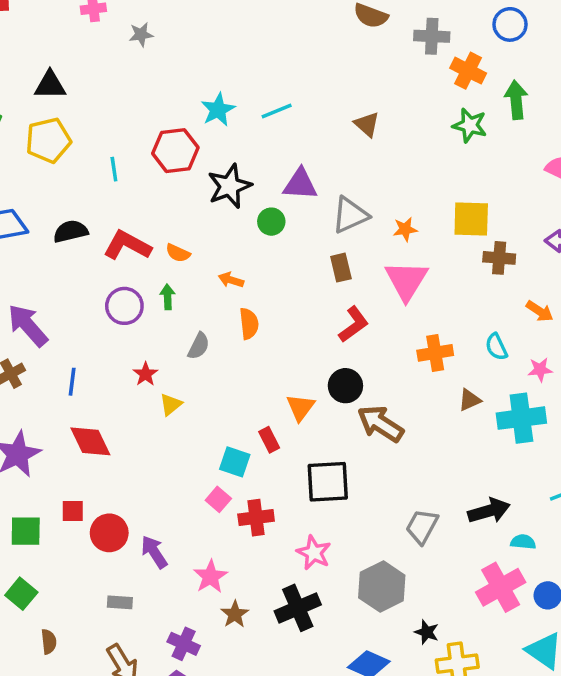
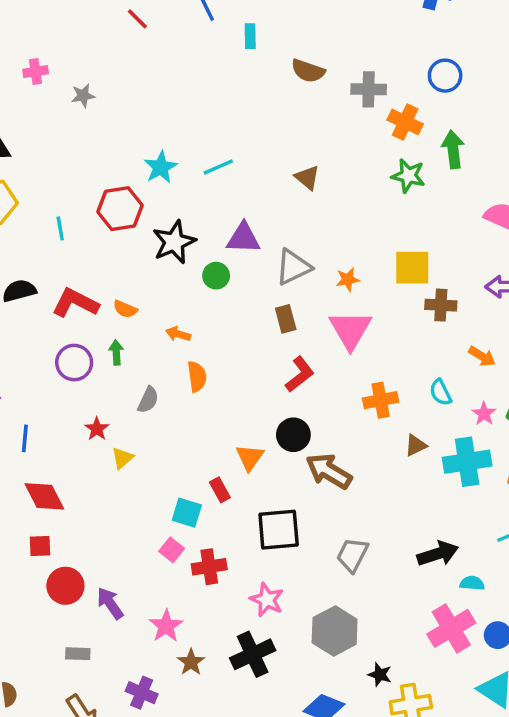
pink star: (540, 370) -> (484, 414), turned -30
red square: (73, 511) -> (40, 546), moved
gray trapezoid: (422, 526) -> (352, 555), moved

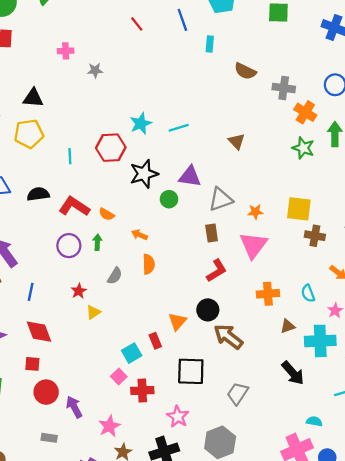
cyan square: (187, 513) -> (132, 353), turned 36
black arrow: (438, 554) -> (293, 373), moved, turned 60

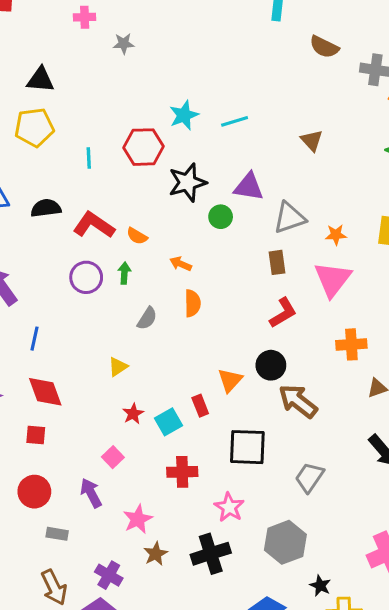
red star: (79, 291) -> (133, 414), moved
pink square: (119, 377) -> (113, 457), moved
red circle: (46, 392) -> (34, 492), moved

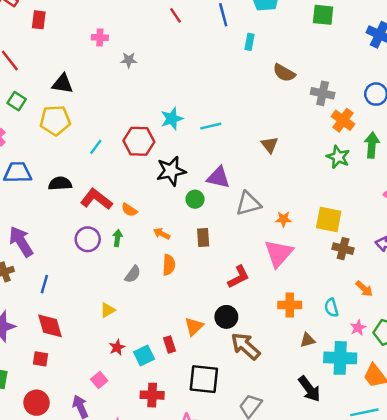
cyan line: (89, 158) -> (96, 147), turned 35
brown rectangle: (277, 262) -> (203, 238), moved

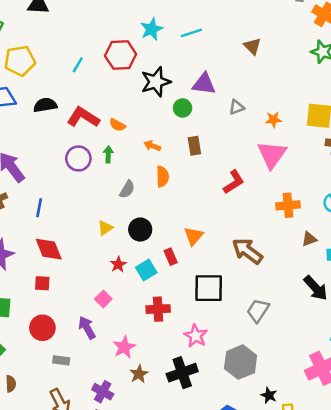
yellow pentagon: (55, 120) -> (20, 61), moved
gray triangle: (248, 204) -> (237, 107), size x0.6
black circle: (226, 317) -> (140, 230), moved

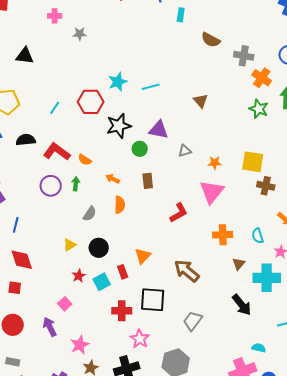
brown triangle: (309, 239) -> (239, 264), turned -32
red cross: (158, 309) -> (122, 311), moved
gray rectangle: (61, 360) -> (13, 362), moved

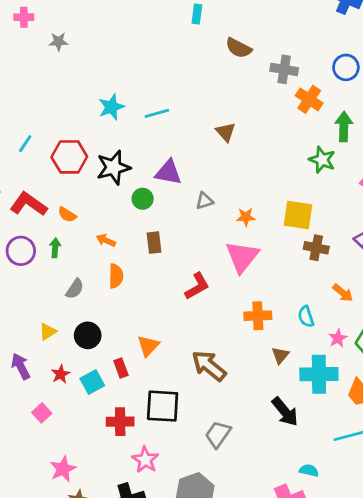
red hexagon: (91, 102) -> (69, 157), moved
green star: (259, 109) -> (322, 160), moved
purple arrow: (50, 327) -> (21, 366), moved

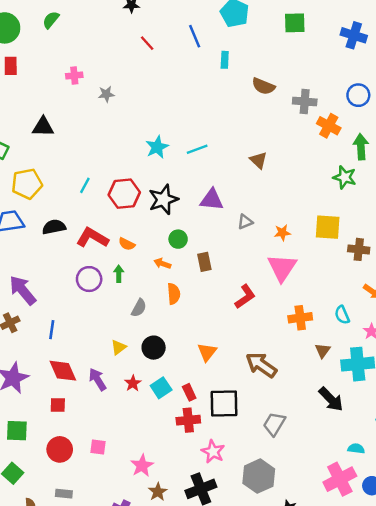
green circle: (143, 199) -> (178, 239), moved
brown cross: (316, 248) -> (359, 249), moved
red rectangle: (121, 368) -> (189, 392), moved
pink square: (42, 413) -> (98, 447), moved, turned -35

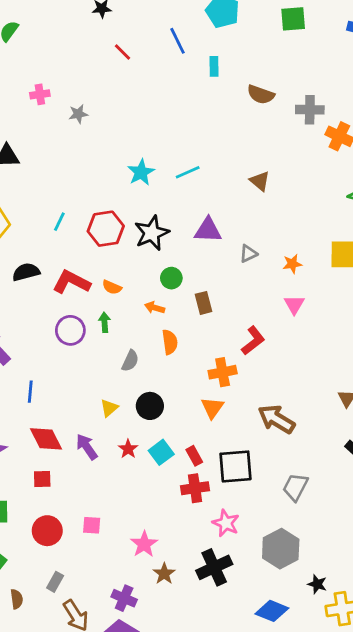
pink triangle: (282, 268) -> (294, 305), size x0.6
orange cross: (300, 318) -> (223, 372), moved
gray rectangle: (64, 494) -> (55, 582), turned -63

